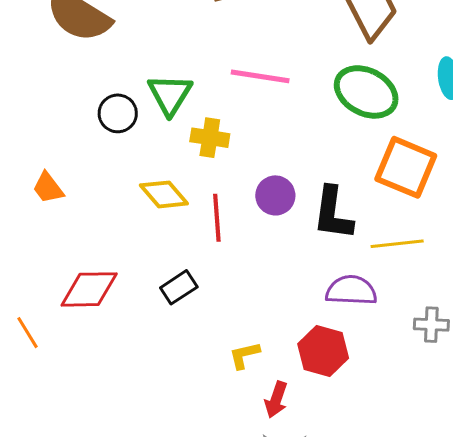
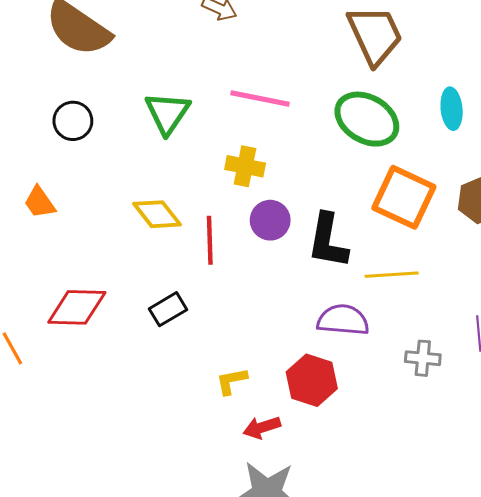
black circle: (118, 113) -> (73, 121), moved
yellow cross: (210, 138) -> (245, 166), moved
red arrow: (276, 400) -> (262, 427), turned 51

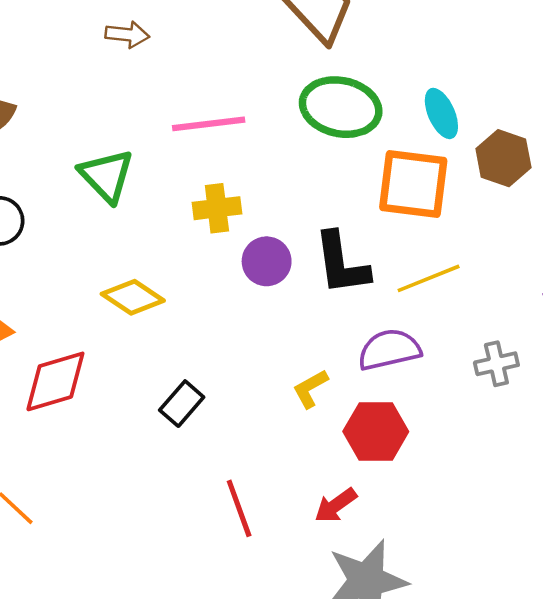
cyan ellipse: (452, 109) -> (441, 113), moved
red line: (210, 240) -> (239, 508), moved
red diamond: (77, 307) -> (55, 381), moved
yellow L-shape: (232, 381) -> (310, 389), moved

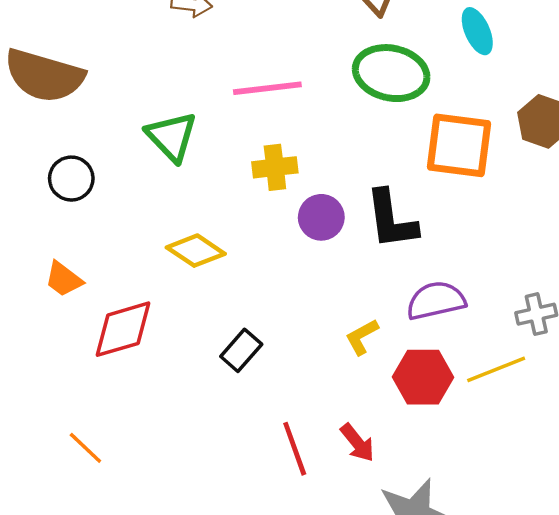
cyan ellipse: (441, 113) -> (477, 31), moved
yellow line: (429, 278) -> (496, 369), moved
red arrow: (336, 505) -> (357, 443), moved, turned -93

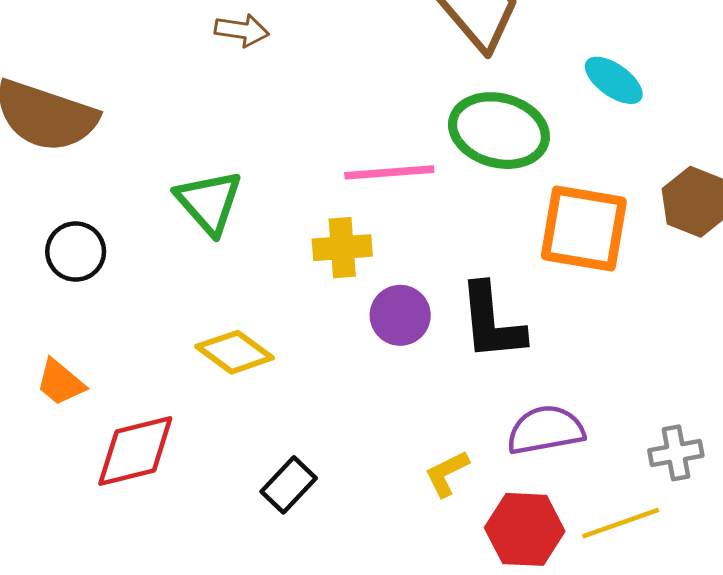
cyan ellipse: (477, 31) -> (614, 80), turned -33
pink line: (267, 88) -> (389, 172), moved

